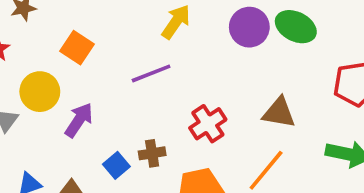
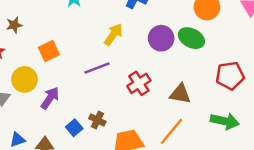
orange square: (77, 48) -> (49, 51), turned 30
red cross: (208, 124) -> (139, 83), moved
brown cross: (152, 153) -> (97, 120), turned 35

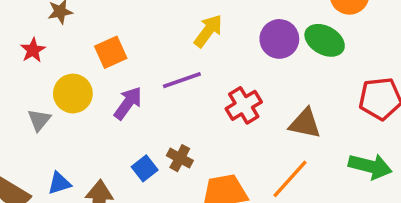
purple arrow: (50, 98) -> (128, 103), moved

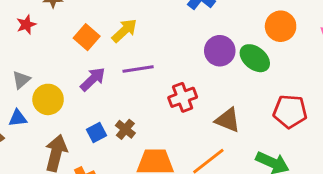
yellow arrow: (208, 31) -> (124, 31), moved
orange square: (111, 52) -> (87, 37), turned -35
yellow circle: (73, 94) -> (48, 99), moved
blue triangle: (59, 183) -> (18, 118), moved

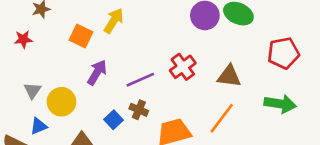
red star: (26, 25) -> (23, 39), turned 30
purple line: (138, 69) -> (140, 80), moved

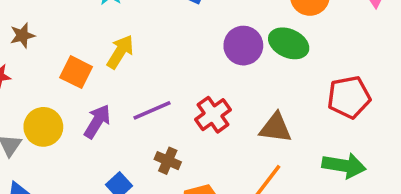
purple line: (140, 80) -> (152, 110), moved
yellow circle: (61, 102) -> (43, 127), moved
brown cross: (139, 110) -> (168, 161), moved

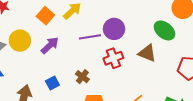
purple circle: (243, 46) -> (114, 29), moved
purple line: (152, 110) -> (90, 37), moved
brown triangle: (276, 128) -> (147, 53), moved

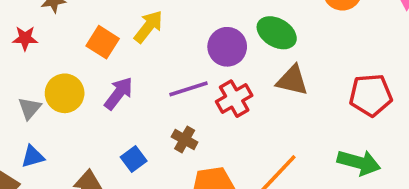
green ellipse: (164, 30) -> (277, 33), moved
purple line: (90, 37) -> (189, 89), moved

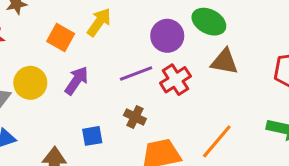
blue square: (134, 159) -> (92, 136), turned 30

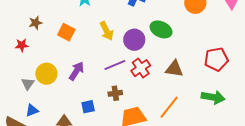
yellow arrow: (99, 22) -> (107, 31), moved, turned 120
orange square: (61, 37) -> (66, 32), moved
brown triangle: (224, 62) -> (174, 69), moved
brown cross: (135, 117) -> (115, 93), turned -32

